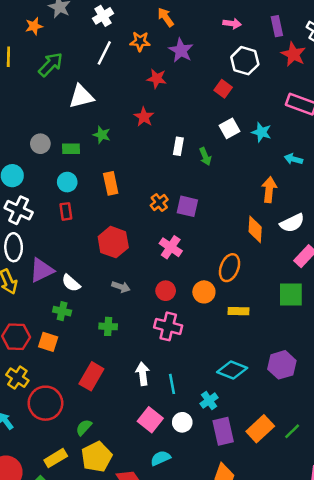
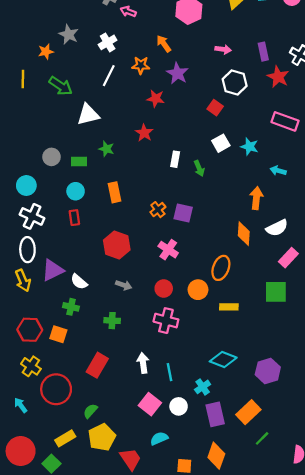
green arrow: (51, 64) -> (61, 86), turned 80
purple hexagon: (282, 365) -> (268, 371), moved
green line: (292, 431) -> (262, 438), moved

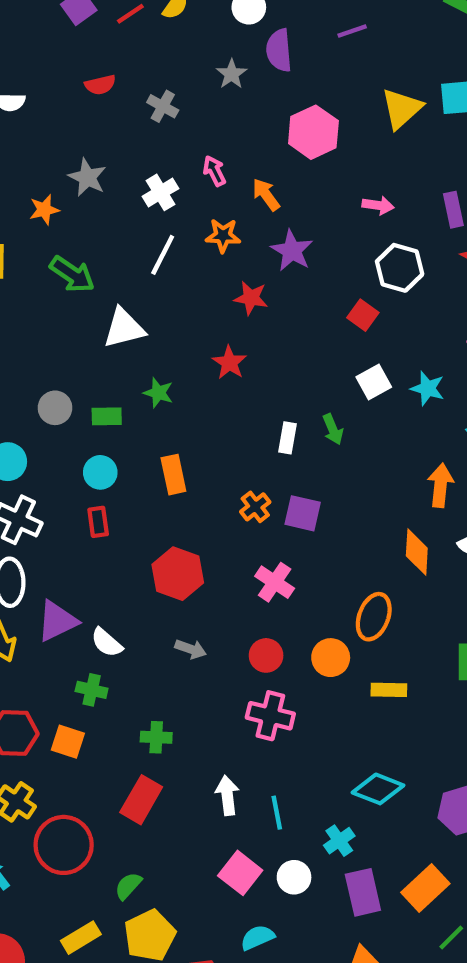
pink arrow: (128, 12) -> (214, 171), moved, turned 42
white rectangle: (175, 159) -> (288, 438), moved
green cross: (112, 321) -> (156, 737), moved

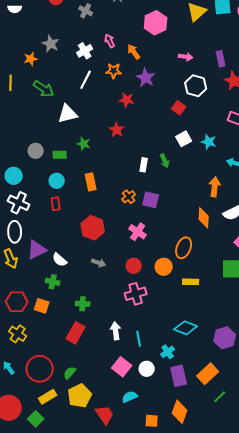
pink cross: (270, 716) -> (136, 294), turned -30
red circle: (64, 845) -> (40, 369), moved

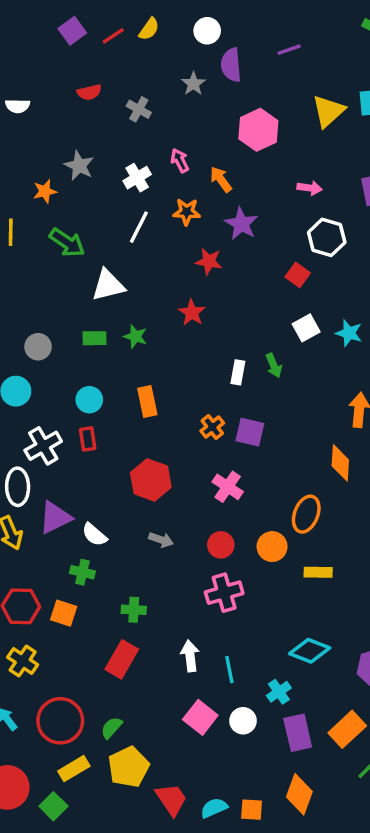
gray circle: (36, 151) -> (38, 347), moved
green rectangle: (60, 155) -> (94, 338), moved
white cross: (19, 203) -> (43, 446), moved, turned 35
cyan semicircle: (130, 397) -> (214, 808), moved

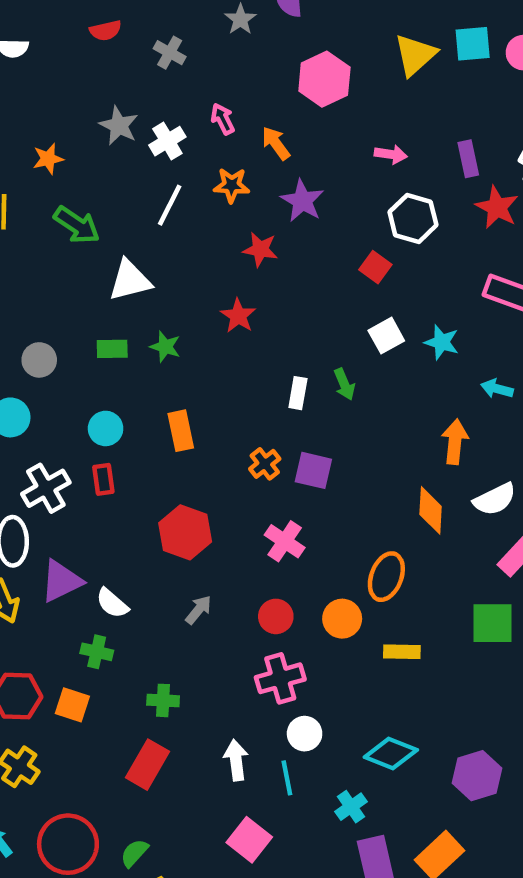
gray star: (79, 166) -> (119, 126), moved
gray arrow: (161, 540) -> (198, 610), turned -70
white circle: (243, 721) -> (305, 734), moved

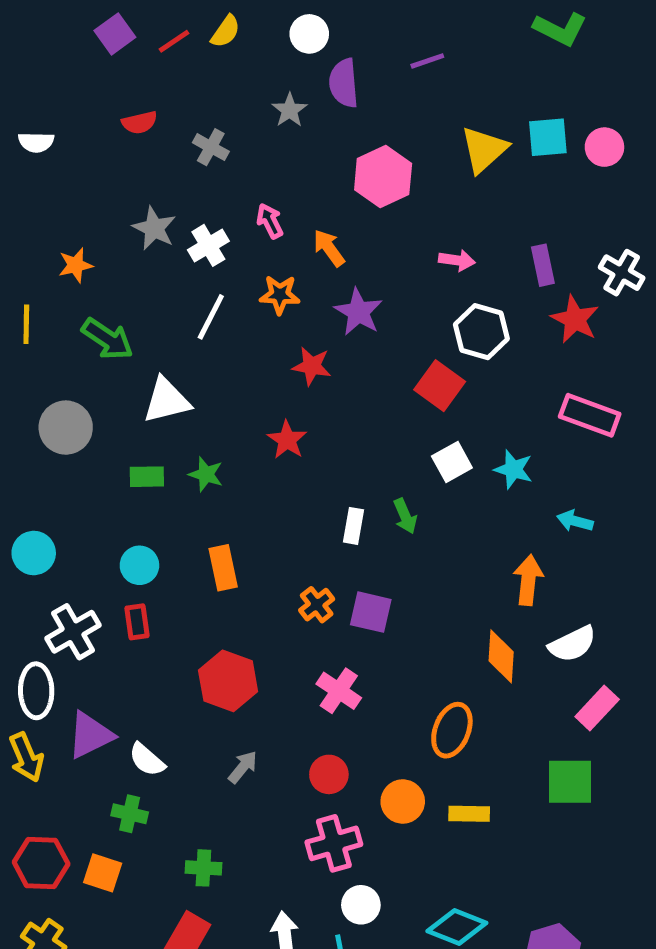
red square: (375, 267) -> (440, 386), size x1.4
gray circle: (39, 360) -> (66, 428), moved, size x1.4
orange circle: (342, 619) -> (403, 801), moved

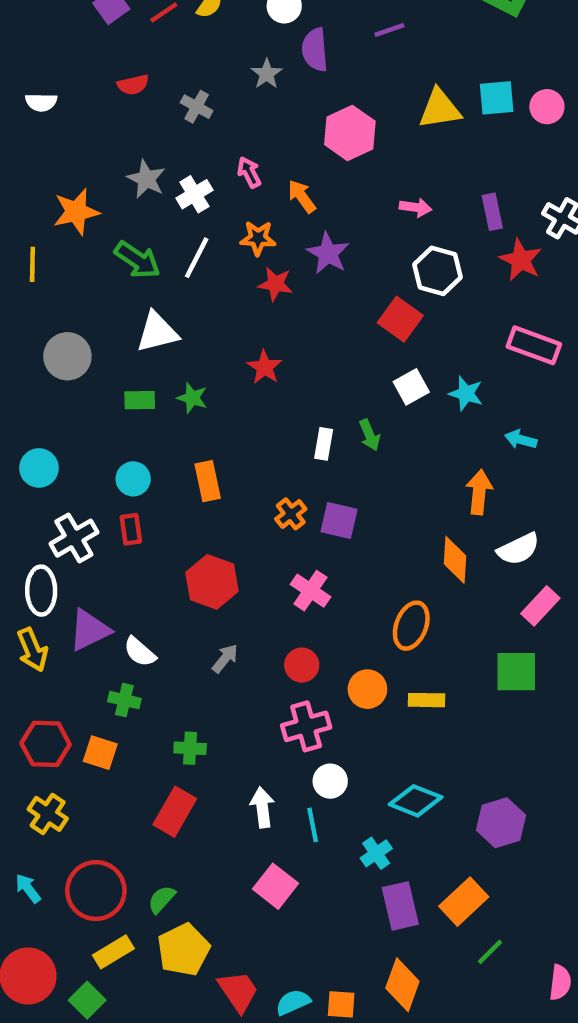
yellow triangle: (484, 150) -> (440, 109), turned 33
orange star: (76, 265) -> (76, 212), size x1.5
green arrow: (107, 339) -> (137, 260), moved
red star: (312, 366) -> (275, 284), moved

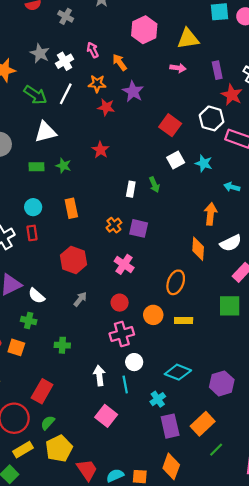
yellow triangle: (440, 109) -> (188, 39), moved
white hexagon: (437, 271) -> (212, 118), moved
red rectangle: (175, 812) -> (42, 391), moved

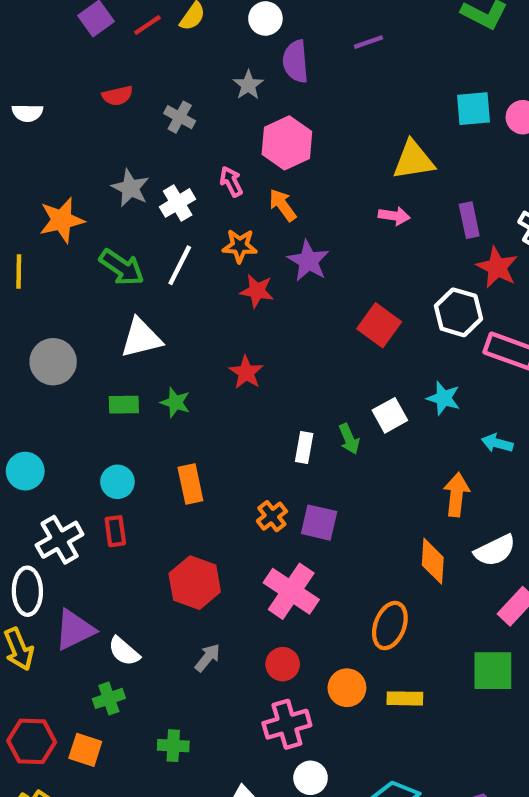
pink hexagon: (144, 30) -> (287, 143), moved
white square: (176, 160) -> (390, 415), moved
pink cross: (124, 264) -> (291, 591), size x1.4
green cross: (29, 321) -> (109, 698), turned -32

